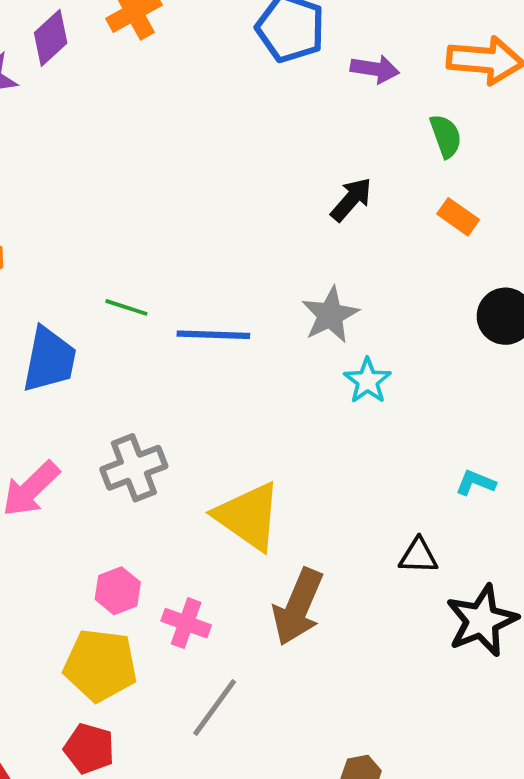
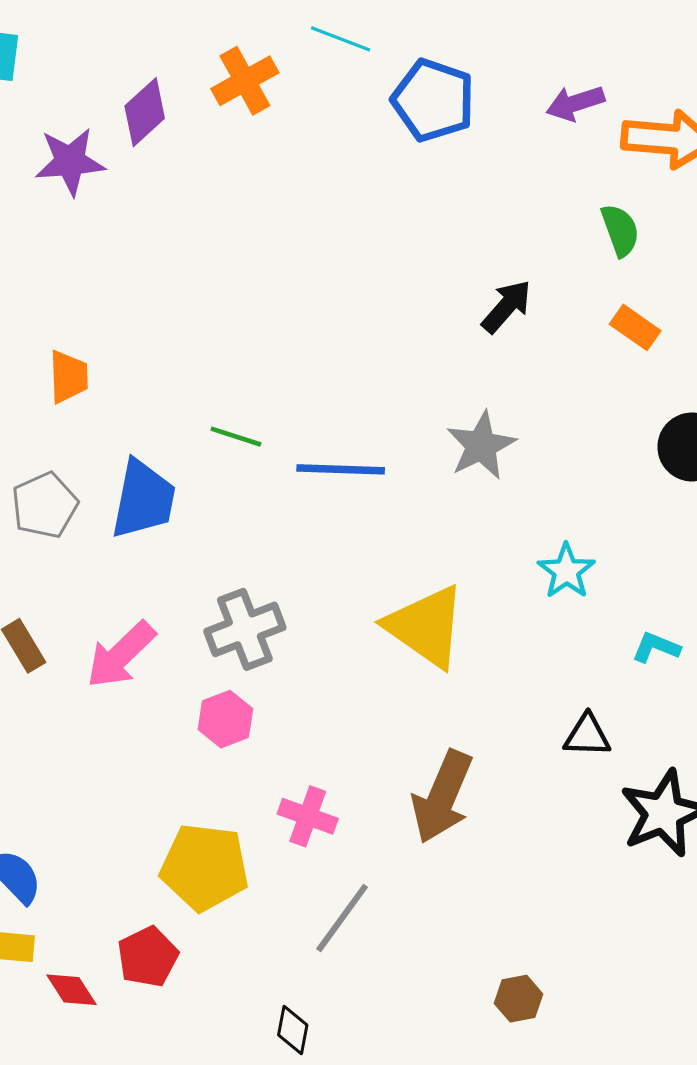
purple arrow: (375, 69) -> (575, 103), moved, turned 153
cyan star: (367, 381) -> (566, 571), moved
yellow triangle: (248, 516) -> (426, 626), moved
pink hexagon: (118, 591) -> (225, 719), moved
red pentagon: (89, 748) -> (148, 957), moved, turned 30

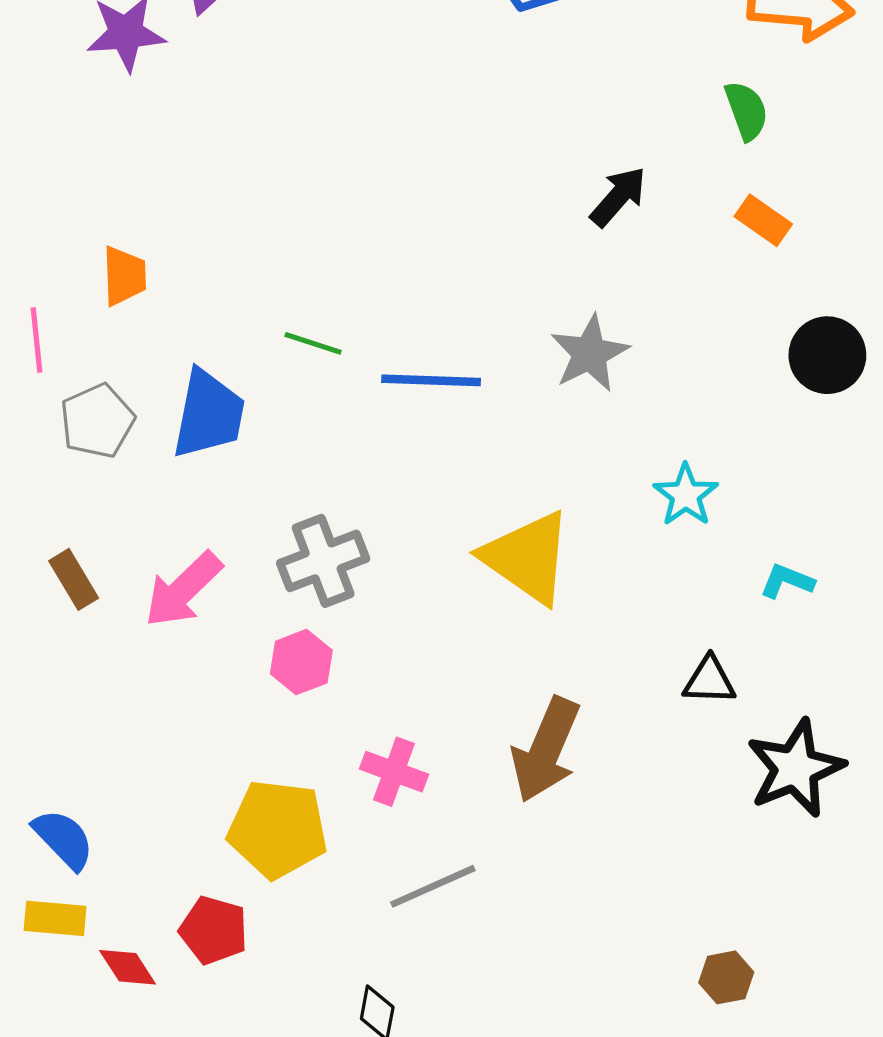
gray line: (342, 918) -> (433, 886), turned 30
red pentagon: (148, 957) -> (214, 930), turned -30
brown hexagon: (518, 999) -> (726, 977), moved

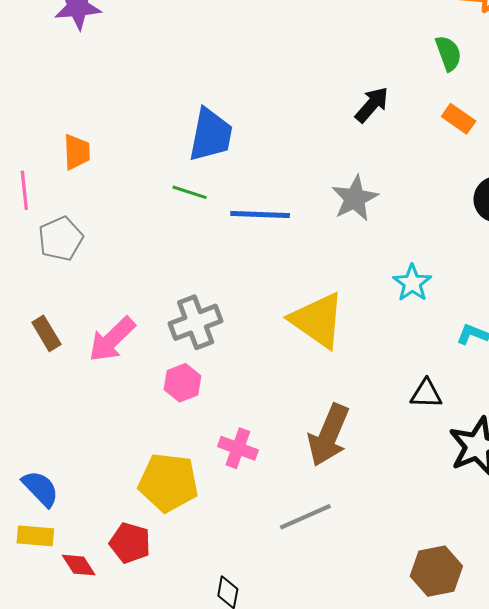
blue trapezoid: (209, 414) -> (211, 135), moved
gray line: (433, 886) -> (305, 517), moved
brown hexagon: (726, 977) -> (436, 571), size x1.6

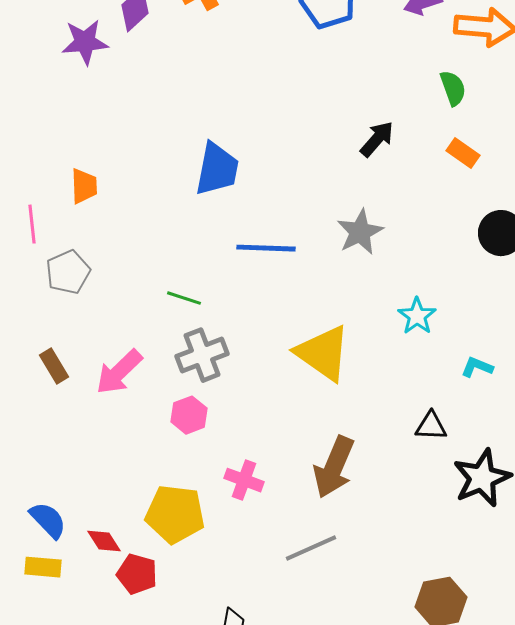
green line: (190, 192) -> (184, 298), moved
red diamond: (79, 565) -> (104, 541), moved

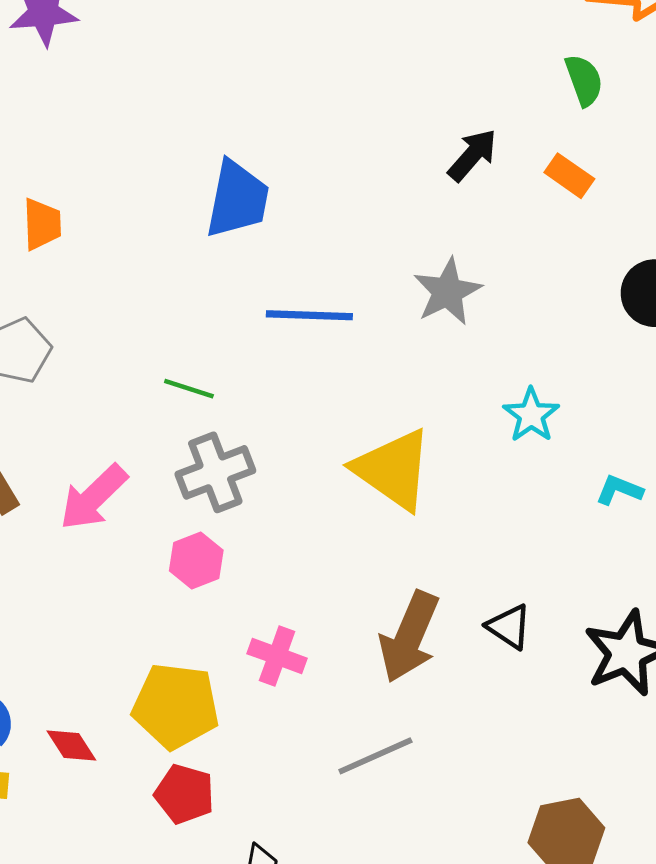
orange rectangle: (463, 153) -> (569, 176), moved
black triangle: (431, 426) -> (509, 627), moved, turned 32
red pentagon: (137, 574) -> (184, 794), moved

